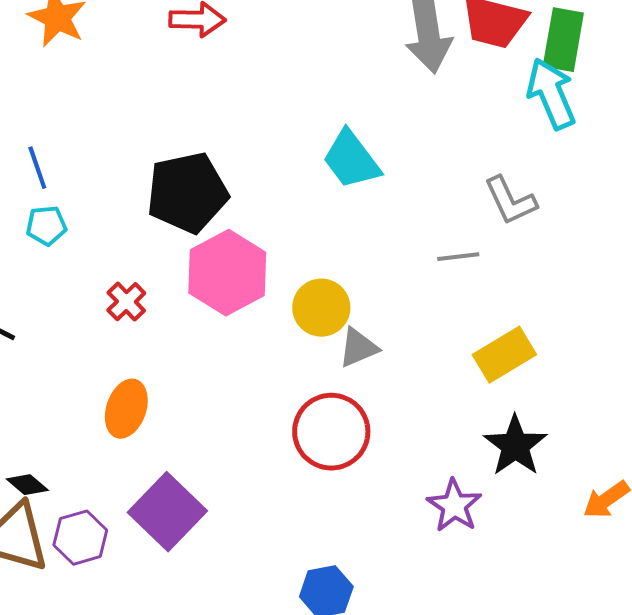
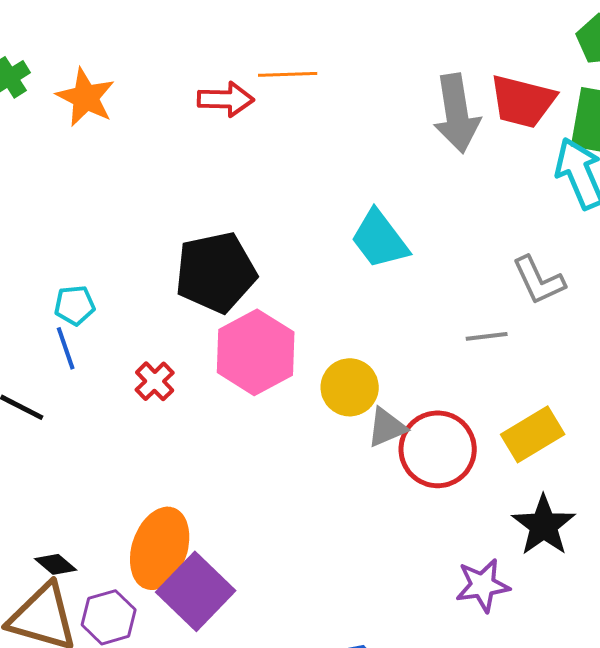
blue line: (37, 168) -> (66, 348), moved
orange ellipse: (126, 409) -> (160, 548), moved, size x1.4
red circle: (331, 432) -> (438, 449), moved
purple star: (454, 506) -> (483, 585), turned 30

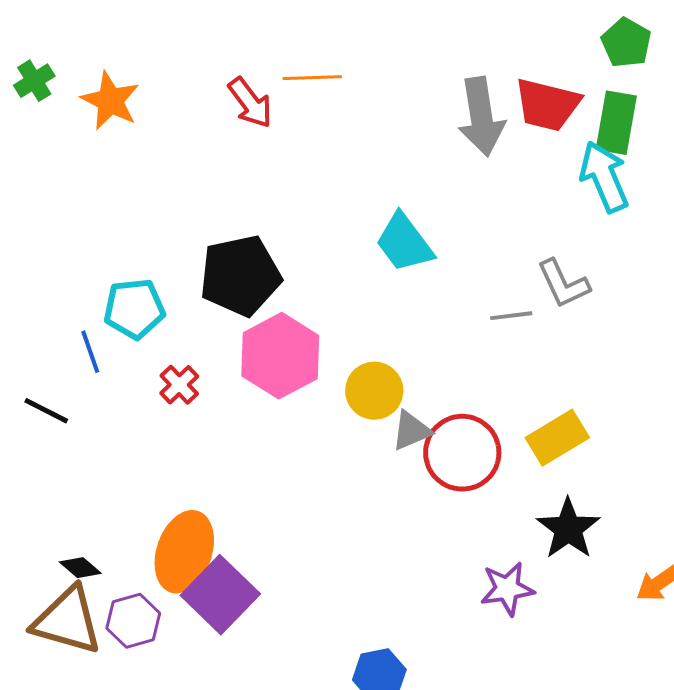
red arrow: (226, 99) -> (250, 103), turned 52
cyan pentagon: (75, 305) -> (134, 309), moved, size x1.5
gray line: (487, 336) -> (511, 316), moved

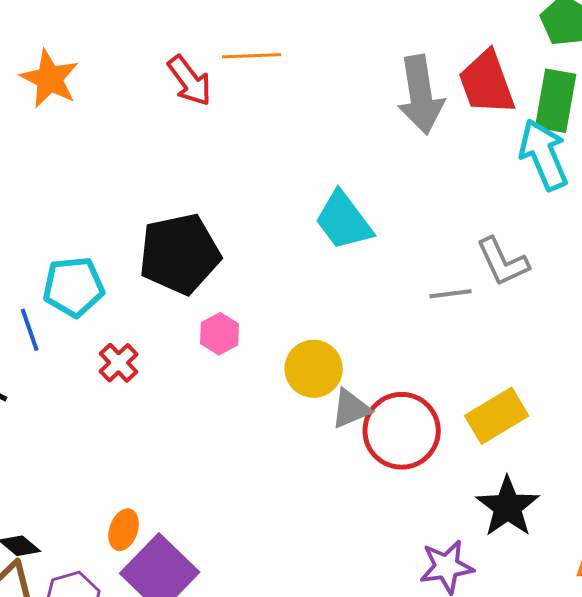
red trapezoid: (547, 105) -> (487, 83), turned 56
pink hexagon: (280, 356) -> (220, 334), size x0.5
orange ellipse: (184, 552) -> (124, 530), size x0.5

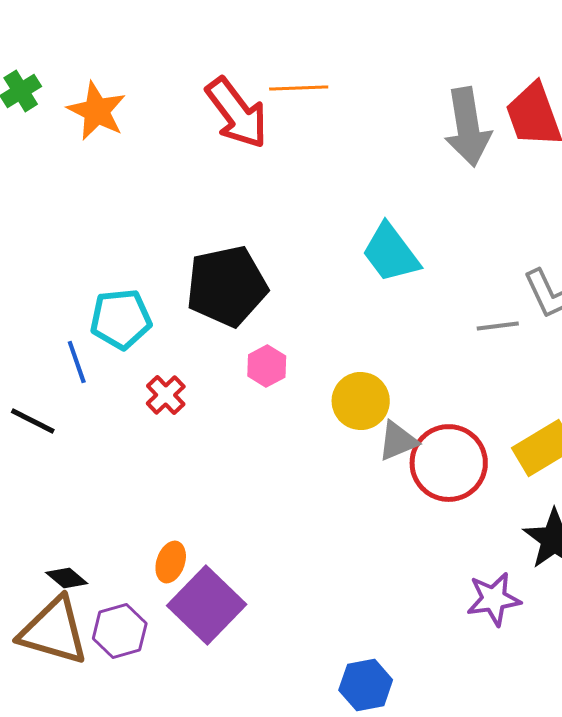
red arrow: (190, 81) -> (237, 113), size x1.4

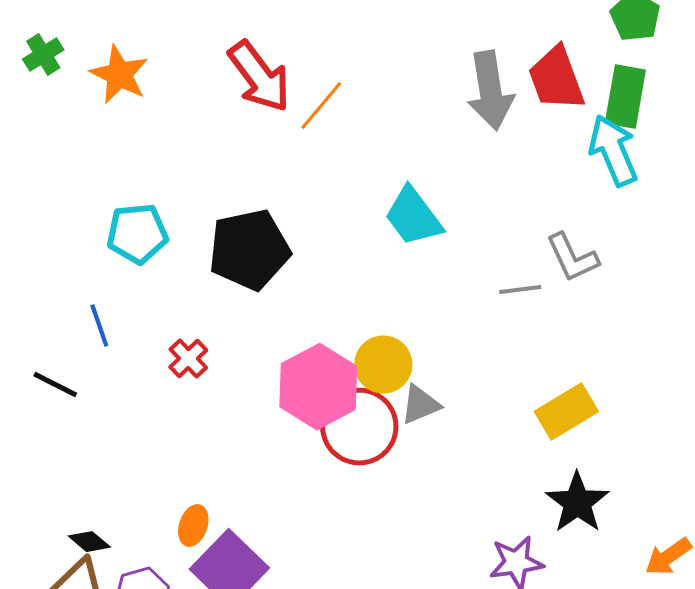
orange line: (299, 88) -> (321, 106), moved, turned -48
cyan pentagon: (121, 319) -> (137, 234), moved
pink hexagon: (267, 366) -> (318, 387), moved, size x2.0
red circle: (449, 463) -> (359, 427), moved

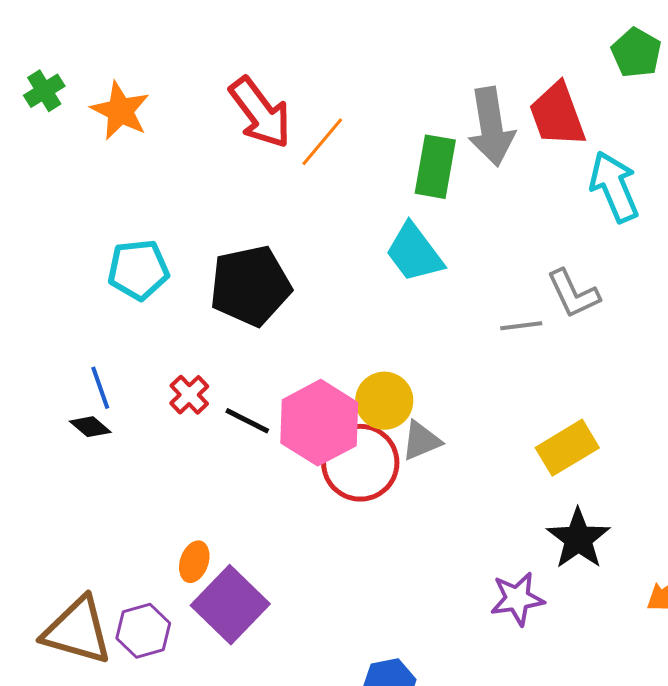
green rectangle: (625, 97) -> (435, 167), moved
blue line: (99, 326) -> (100, 388), moved
black line: (55, 385) -> (247, 421), moved
black diamond: (89, 542) -> (90, 427), moved

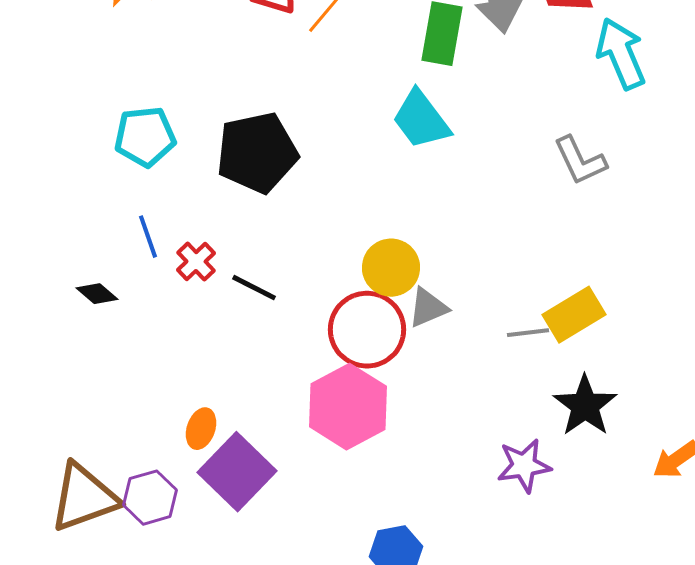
gray line: (521, 326) -> (528, 333), moved
blue line: (100, 388) -> (148, 237), moved
pink hexagon: (319, 423) -> (348, 407), moved
brown triangle: (77, 631) -> (84, 498), turned -36

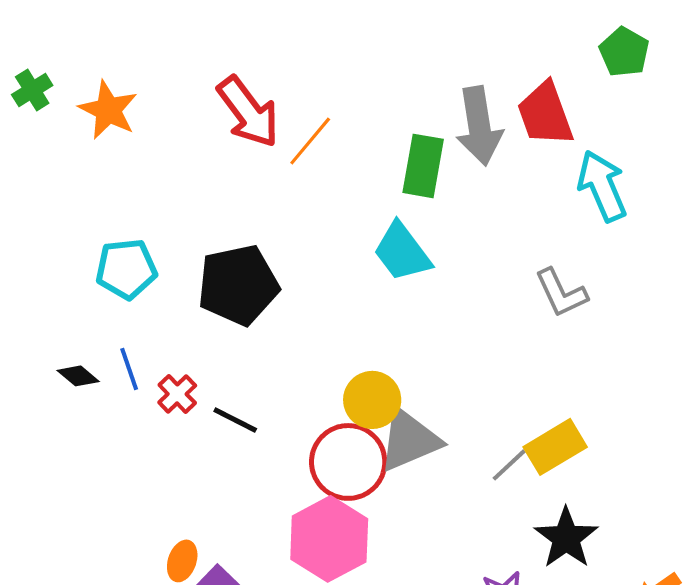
black diamond: (97, 294) -> (78, 376), moved
gray triangle: (428, 308) -> (409, 440), size x1.6
gray line: (528, 333) -> (509, 465), turned -36

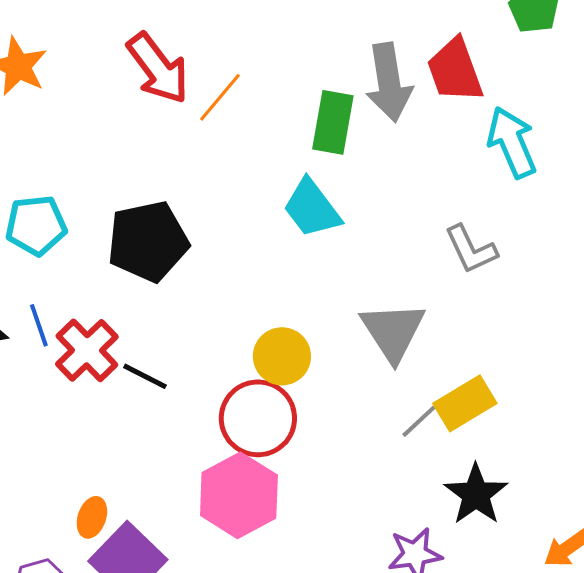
red cross: (177, 394) -> (87, 350), size x1.6
gray triangle: (409, 440) -> (393, 331), moved, turned -40

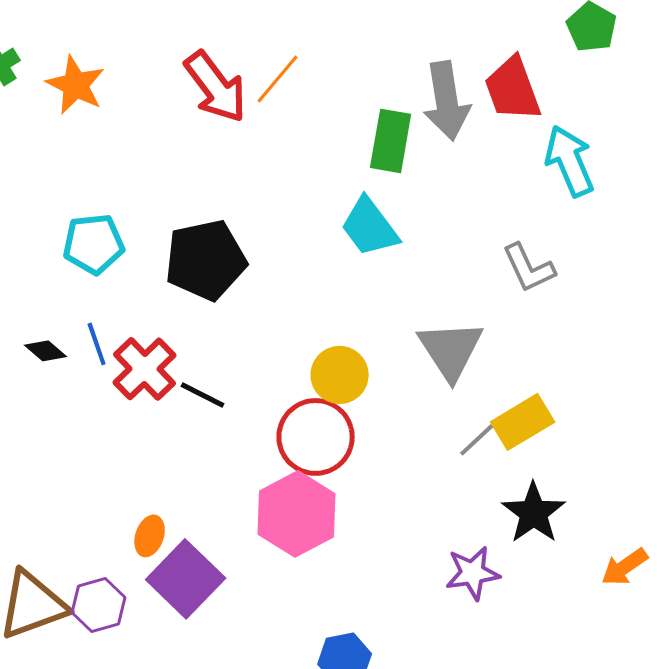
orange line: (220, 97) -> (278, 79), moved

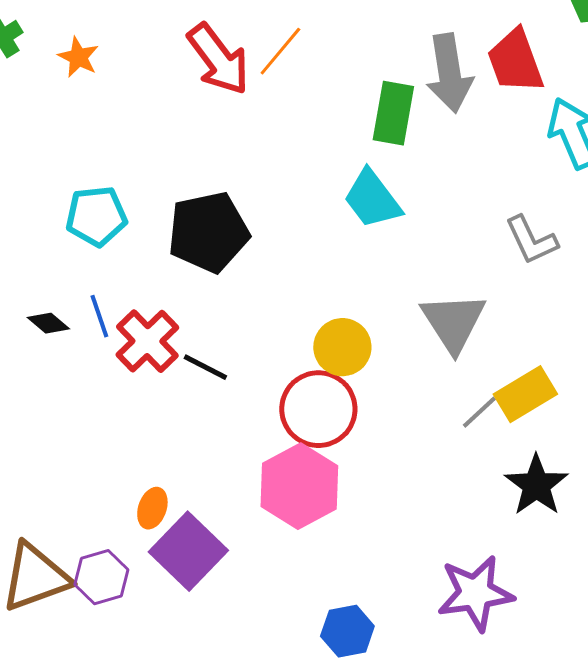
orange star: (76, 85) -> (78, 57), size x0.7
purple star: (473, 573) -> (475, 593), moved, size x1.4

